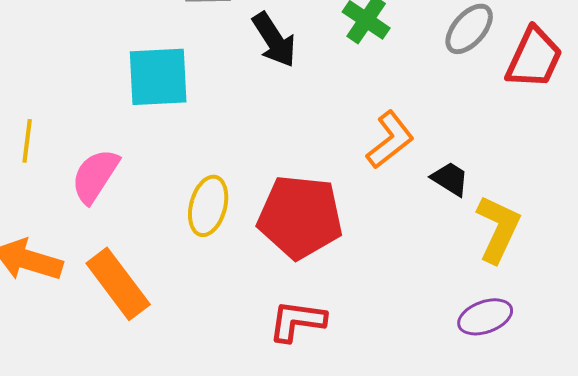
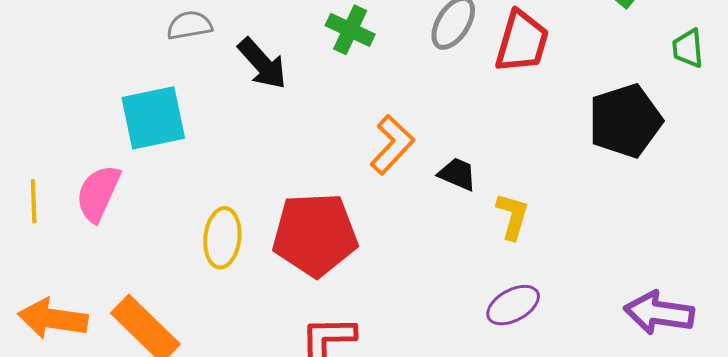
pink semicircle: (95, 176) -> (98, 193), moved
yellow L-shape: (498, 229) -> (512, 216), size x0.7

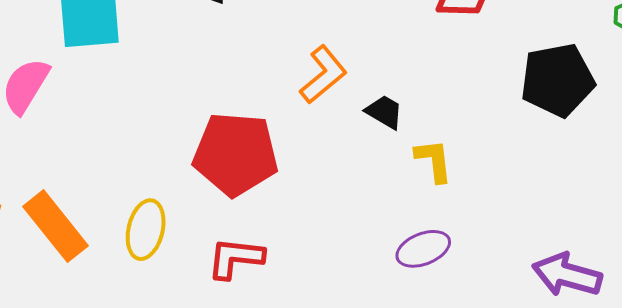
yellow L-shape: (512, 216) -> (434, 161), turned -30
yellow ellipse: (222, 238) -> (146, 230), moved

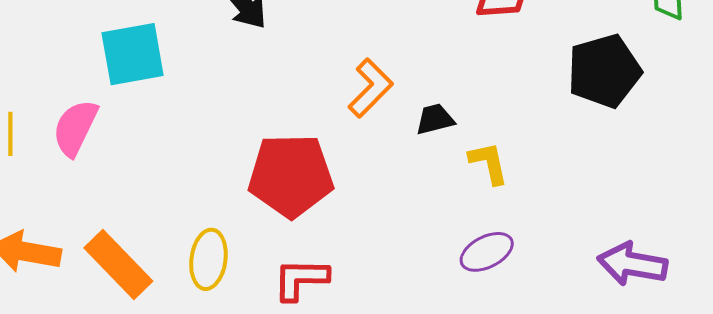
black trapezoid: (384, 112) -> (435, 119), turned -39

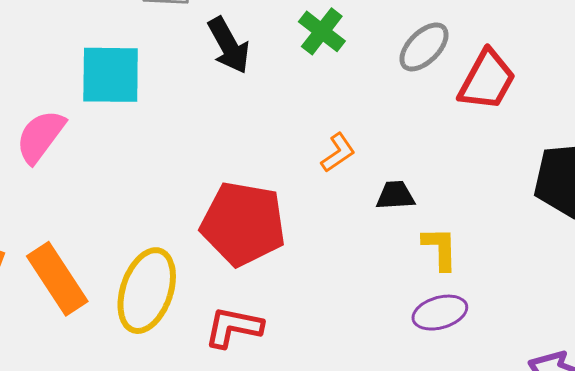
orange L-shape: (371, 88) -> (338, 153), size x0.7
purple ellipse: (487, 252) -> (440, 313), moved
yellow ellipse: (208, 259) -> (147, 291), size x1.4

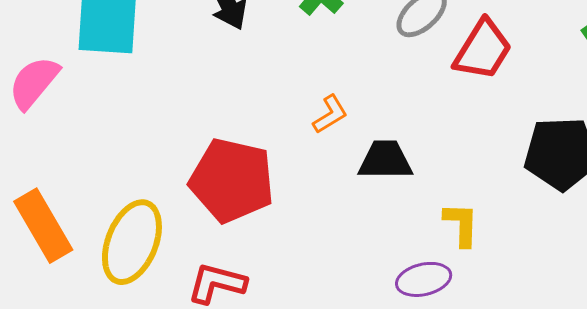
black trapezoid: (395, 195) -> (385, 160), size x1.4
yellow L-shape: (440, 248) -> (461, 224), moved

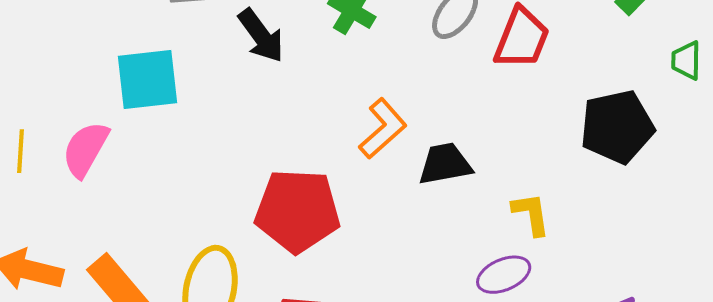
orange L-shape: (330, 114) -> (383, 129), size x1.5

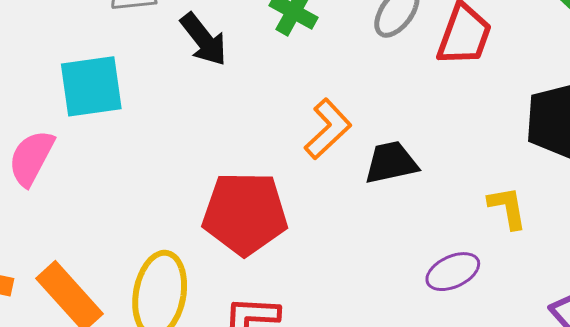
yellow L-shape: (531, 214) -> (507, 208), moved

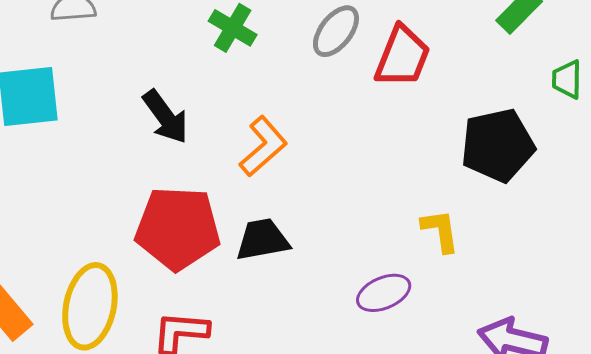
black arrow: (204, 39) -> (165, 117), moved
black trapezoid: (391, 163) -> (262, 240), moved

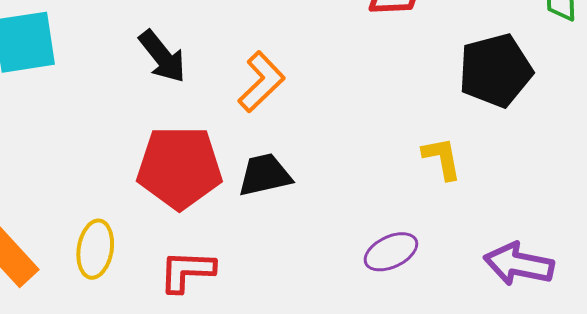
purple ellipse: (384, 293) -> (391, 252), moved
yellow ellipse: (90, 306) -> (95, 249), size x0.7

